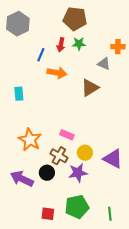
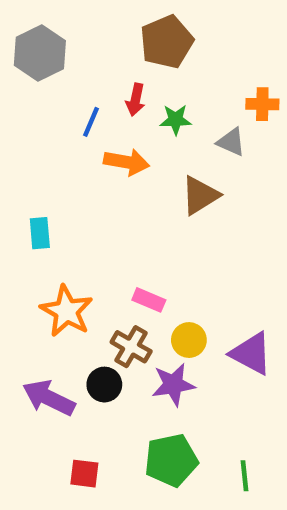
brown pentagon: (75, 19) -> (167, 42), turned -30
green star: (79, 44) -> (176, 120), moved
cyan rectangle: (19, 94) -> (40, 233), moved
red square: (48, 214) -> (84, 474), moved

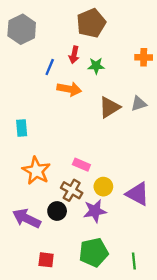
gray triangle: (231, 142) -> (139, 104), moved, turned -42

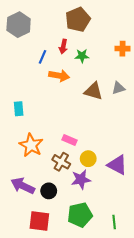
brown triangle: (109, 107) -> (93, 91), turned 48
black circle: (57, 211) -> (49, 191), moved
red square: (46, 260) -> (39, 221), size x1.5

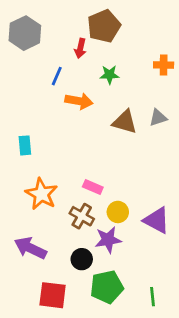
red arrow: (63, 46) -> (80, 48), moved
black circle: (49, 191) -> (82, 259), moved

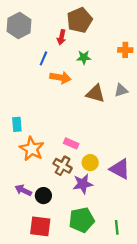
cyan rectangle: (25, 145) -> (17, 124), moved
purple arrow: (30, 248) -> (23, 190), size x0.7
black circle: (82, 259) -> (43, 196), moved

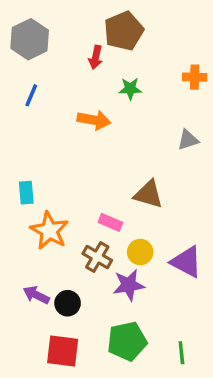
blue line: (43, 58) -> (31, 95), moved
brown triangle: (95, 94) -> (148, 194), moved

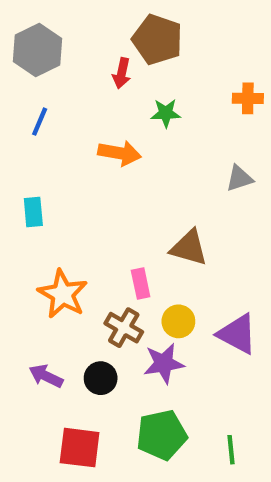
brown pentagon: (124, 31) -> (157, 39), turned -30
cyan rectangle: (26, 193) -> (33, 212), moved
pink rectangle: (110, 222) -> (141, 283), turned 55
black circle: (68, 303) -> (101, 378), moved

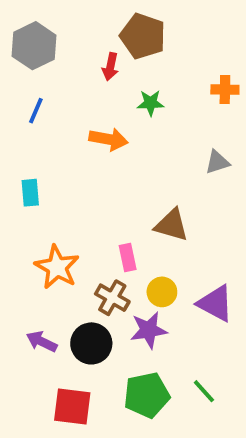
black circle: (101, 378) -> (91, 343), size x1.4
green line: (231, 450) -> (204, 391), moved, turned -36

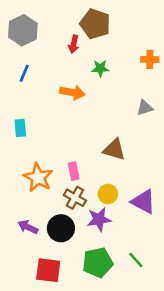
pink rectangle: (128, 258) -> (74, 171), moved

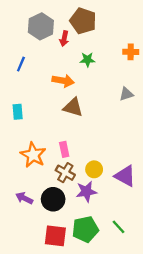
gray hexagon: (23, 30) -> (41, 26), moved
brown triangle: (114, 150) -> (73, 107), moved
red square: (48, 270) -> (55, 236), moved

